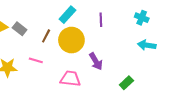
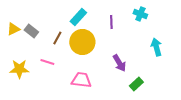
cyan cross: (142, 18) -> (140, 14), moved
cyan arrow: (147, 45) -> (156, 47), turned 66
purple arrow: (96, 61) -> (119, 63), moved

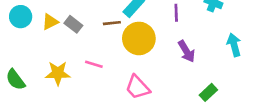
brown line: (57, 38) -> (112, 23), moved, turned 56
purple arrow: (119, 63) -> (186, 51), moved
pink trapezoid: (81, 80) -> (138, 87), turned -140

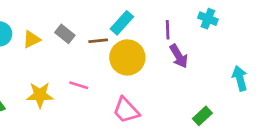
gray rectangle: (73, 24) -> (65, 34), moved
cyan arrow: (234, 45) -> (240, 78), moved
purple arrow: (186, 51) -> (179, 56), moved

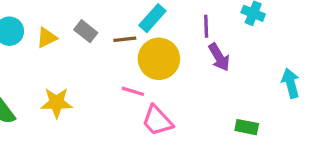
pink line: (79, 85) -> (133, 91), moved
green rectangle: (202, 116) -> (247, 127), turned 54

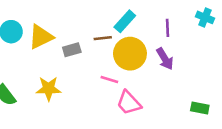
gray rectangle: (86, 31) -> (72, 50), moved, turned -54
yellow triangle: (47, 38) -> (41, 37), size x1.5
purple arrow: (219, 57) -> (165, 59), moved

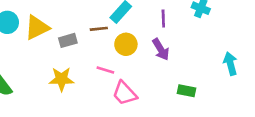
yellow circle: (130, 54) -> (126, 44), size x0.7
yellow star: (49, 89) -> (61, 79), moved
green rectangle: (200, 108) -> (187, 91), moved

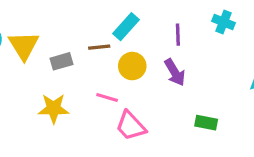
yellow triangle: (37, 28) -> (24, 46), turned -36

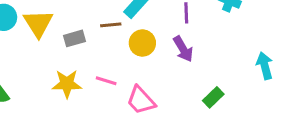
pink line: (107, 97) -> (106, 81), moved
green rectangle: (206, 123) -> (213, 97), turned -55

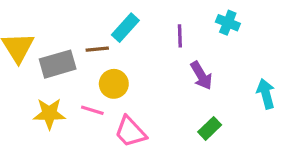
gray rectangle: (74, 38) -> (58, 64), size x1.5
yellow circle: (142, 43) -> (114, 84), moved
purple arrow: (183, 49) -> (201, 76), moved

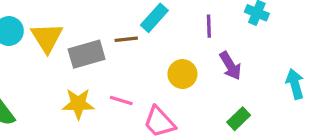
yellow circle: (114, 84) -> (182, 74), moved

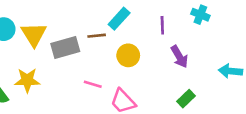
yellow circle: (182, 74) -> (128, 55), moved
cyan arrow: (295, 84) -> (230, 71), turned -70
yellow star: (78, 104) -> (27, 80), moved

